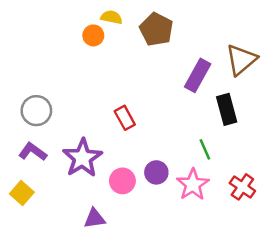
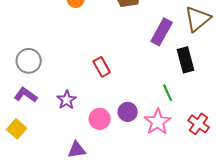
purple star: (82, 158) -> (67, 100), size x0.6

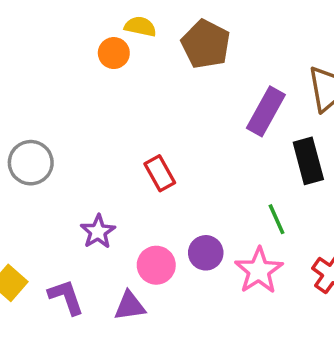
purple L-shape: (26, 95) -> (66, 297), moved, turned 35
purple triangle: (77, 150) -> (130, 306), moved

